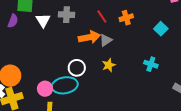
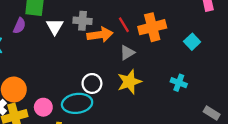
orange cross: (126, 18) -> (152, 27), size x1.6
orange arrow: (89, 37) -> (100, 35), moved
yellow star: (109, 65) -> (129, 82), size x1.5
pink circle: (45, 89) -> (43, 107), moved

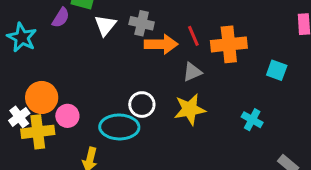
cyan square: (192, 42) -> (277, 70), turned -35
pink circle: (43, 107) -> (67, 116), moved

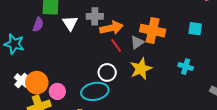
red line: (193, 36) -> (116, 45), moved
orange cross: (229, 44) -> (153, 31), moved, turned 30
white cross: (19, 117) -> (21, 81), moved

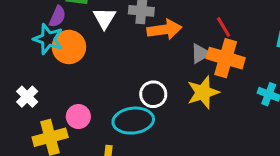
orange cross: (153, 31) -> (226, 58), moved
cyan star: (14, 44) -> (48, 39), moved
red line: (116, 45) -> (224, 27), moved
orange circle: (37, 83) -> (69, 47), moved

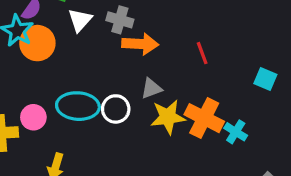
gray triangle: (200, 54) -> (151, 88), moved
orange cross: (226, 58) -> (204, 118), moved
cyan ellipse: (133, 121) -> (78, 106), moved

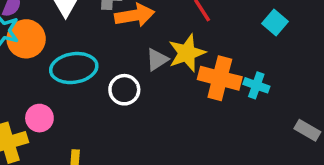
cyan square: (265, 79) -> (275, 23), turned 30
cyan ellipse: (78, 106) -> (74, 68), moved
yellow star: (168, 117) -> (187, 53), moved

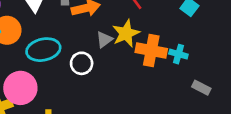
pink circle: (39, 118) -> (20, 88), size x1.6
gray rectangle: (307, 130) -> (201, 88), moved

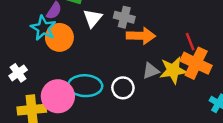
cyan ellipse: (43, 50) -> (85, 86), moved
orange cross: (151, 51) -> (196, 63), moved

